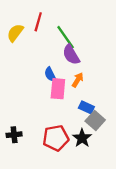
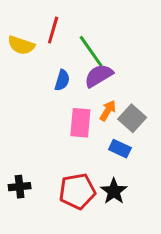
yellow semicircle: (15, 33) -> (21, 45), turned -108
purple semicircle: (71, 55) -> (99, 76), turned 90
blue semicircle: (50, 74) -> (62, 80), moved, turned -136
gray square: (95, 120) -> (132, 118), moved

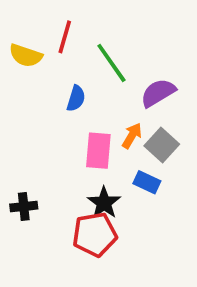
purple semicircle: (99, 76) -> (158, 93), moved
black cross: (20, 187) -> (24, 207), moved
black star: (114, 191) -> (104, 203), moved

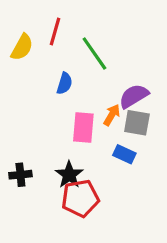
yellow semicircle: (26, 56) -> (22, 47), turned -80
purple semicircle: (158, 93) -> (134, 96), moved
gray square: (162, 145) -> (137, 123), turned -32
black star: (104, 203) -> (69, 175), moved

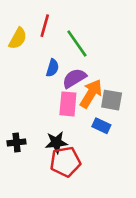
purple semicircle: (134, 96) -> (74, 78), moved
orange arrow: (112, 115) -> (91, 94), size x1.6
black star: (69, 175) -> (56, 142), turned 30

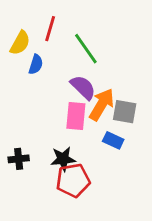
blue semicircle: (52, 68) -> (36, 64), moved
purple semicircle: (74, 78) -> (83, 87), turned 75

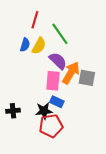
yellow semicircle: (20, 43) -> (39, 46), moved
blue rectangle: (113, 140) -> (57, 102), moved

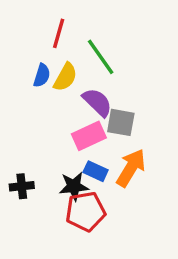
orange arrow: (71, 73) -> (131, 168), moved
gray square: (87, 78) -> (121, 122), moved
pink rectangle: (53, 81) -> (89, 136), turned 60

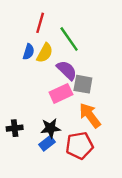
orange arrow: (131, 168) -> (90, 115), turned -68
blue rectangle: (96, 171) -> (47, 143), moved, turned -63
red pentagon: (86, 212) -> (79, 145), moved

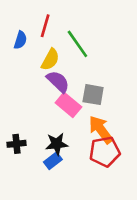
blue semicircle: (29, 52) -> (20, 40), moved
purple semicircle: (67, 70) -> (58, 82), moved
pink rectangle: (61, 93) -> (68, 105), turned 65
red pentagon: (79, 145) -> (105, 152), moved

